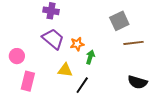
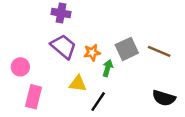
gray square: (119, 21) -> (127, 49), moved
brown line: (133, 43) -> (159, 51), turned 30

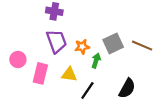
purple trapezoid: (63, 47) -> (56, 41), turned 30
pink rectangle: (33, 97) -> (40, 73), moved
black semicircle: (164, 98) -> (127, 88), moved, turned -78

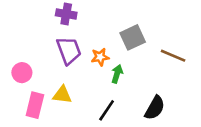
gray square: (113, 43) -> (133, 37), moved
pink rectangle: (40, 73) -> (35, 105), moved
yellow triangle: (69, 74) -> (62, 95), moved

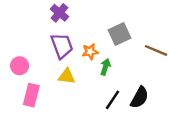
purple cross: (66, 14) -> (60, 13), turned 30
yellow triangle: (62, 95) -> (67, 76), moved
black line: (107, 110) -> (112, 100), moved

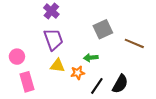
orange star: (90, 52) -> (78, 73), moved
green arrow: (105, 67) -> (91, 58), turned -112
pink rectangle: (31, 95) -> (27, 82), turned -30

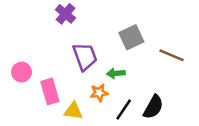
purple trapezoid: (53, 39) -> (85, 57), moved
yellow triangle: (57, 66) -> (73, 111), moved
pink rectangle: (27, 82) -> (50, 91), moved

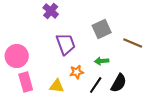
pink circle: (22, 72) -> (17, 56), size x1.5
green arrow: (116, 73) -> (102, 61), moved
pink rectangle: (50, 91) -> (26, 82), moved

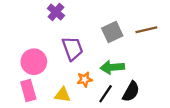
brown line: (133, 43) -> (146, 30), moved, turned -36
pink circle: (17, 56) -> (34, 62), moved
green arrow: (102, 61) -> (112, 67), size x1.5

